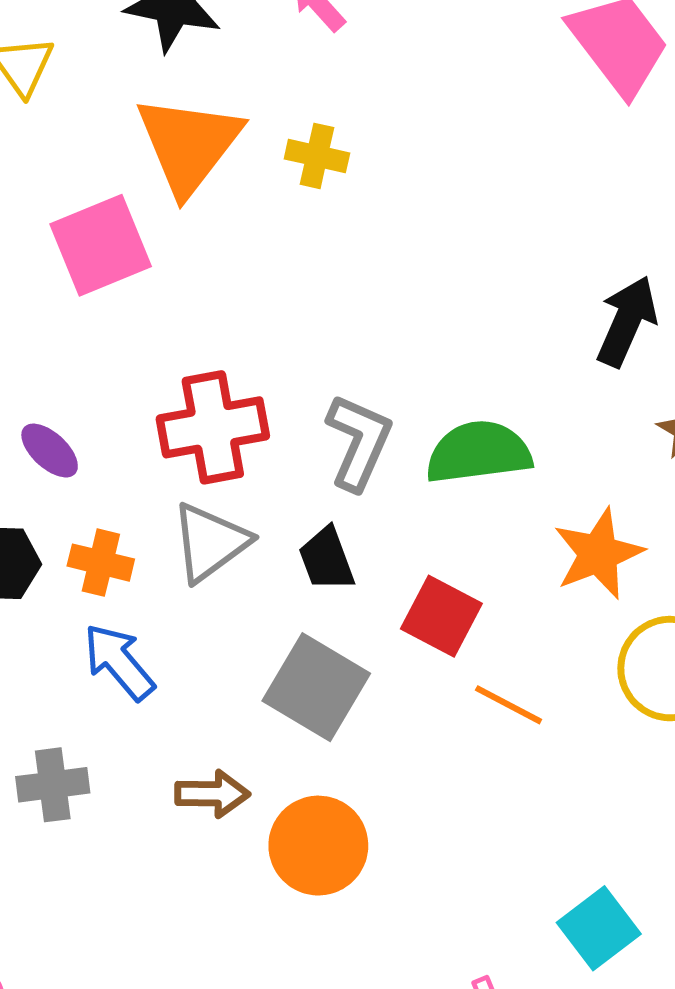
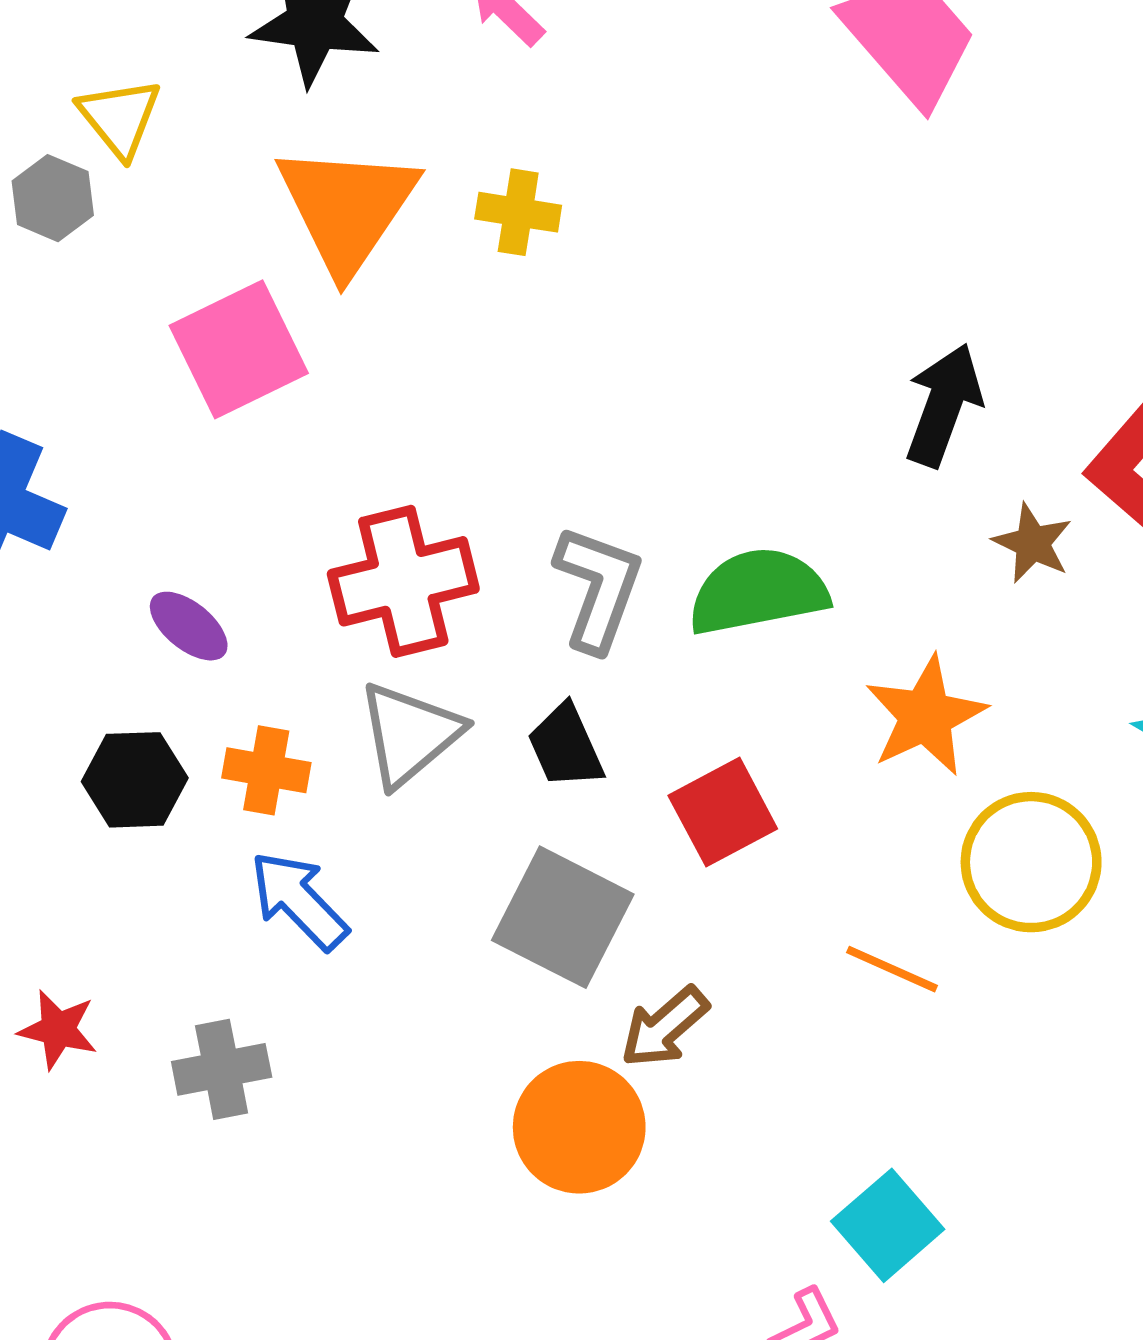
red square: (441, 616) -> (723, 812), turned 38
orange line: (509, 705) -> (892, 969), moved
brown arrow: (212, 794) -> (665, 1027), moved, turned 142
cyan square: (599, 928) -> (888, 1225), moved

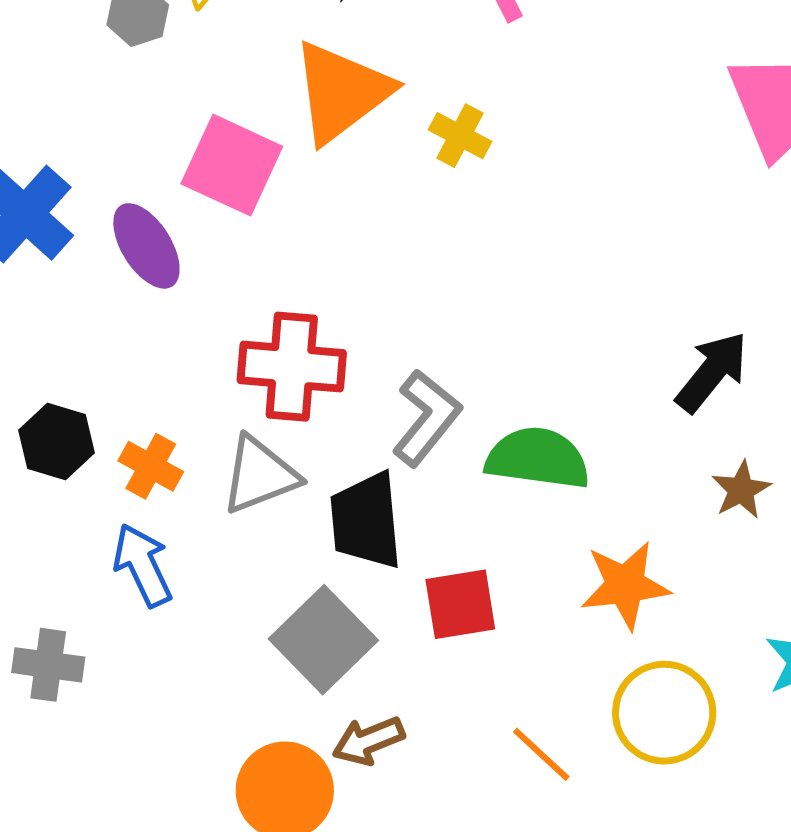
pink square: (239, 349) -> (232, 165), turned 32
purple ellipse: (189, 626) -> (146, 246), moved, size x1.4
black trapezoid: (566, 746) -> (366, 521), size x1.5

